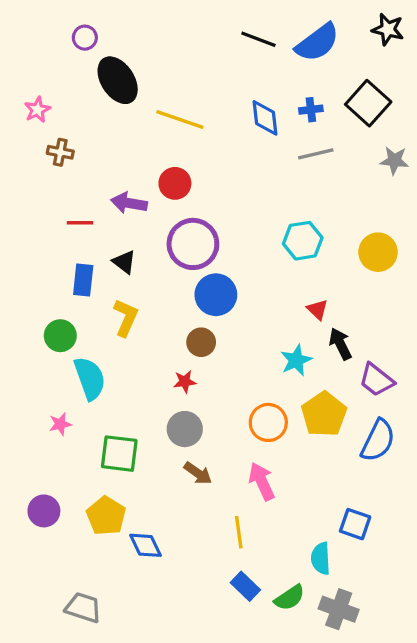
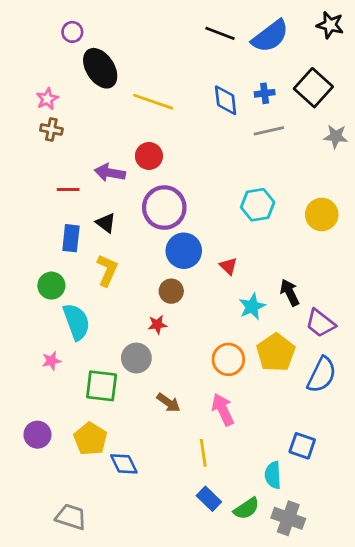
pink star: (37, 110) -> (47, 99), moved
red triangle: (317, 309) -> (228, 266), moved
gray circle: (185, 429) -> (136, 358), moved

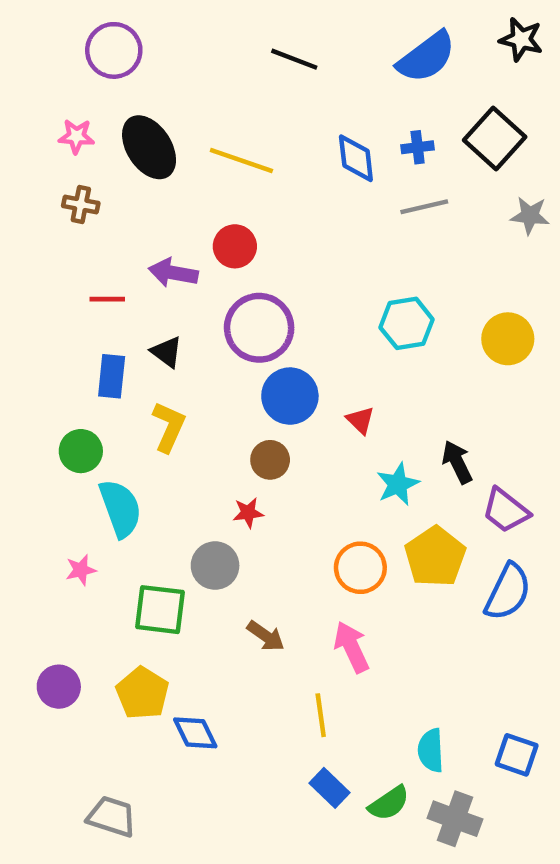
purple circle: (72, 32) -> (114, 50), size x1.6
black line: (220, 33) -> (294, 59), moved
black ellipse: (100, 68) -> (149, 147), moved
pink star: (47, 99) -> (76, 136), moved, turned 30
blue square: (302, 446) -> (517, 755), moved

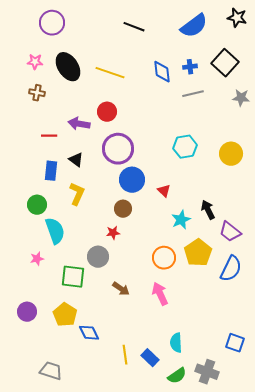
yellow line: (321, 715) -> (125, 355), moved
cyan semicircle: (431, 750) -> (176, 343), moved
green semicircle: (389, 803) -> (177, 376), moved

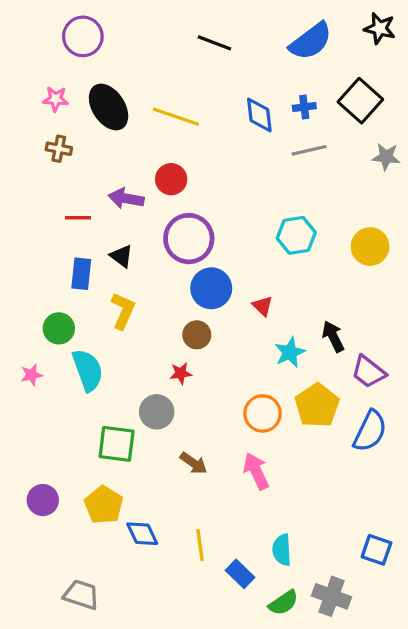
pink star: (37, 259) -> (32, 375), moved
yellow line: (125, 355) -> (200, 545), moved

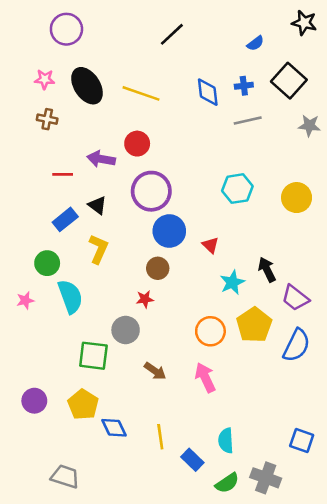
blue semicircle: (311, 41) -> (255, 43), moved, size x0.5
black line: (214, 43) -> (172, 34), turned -64
blue rectangle: (81, 274) -> (65, 219), turned 45

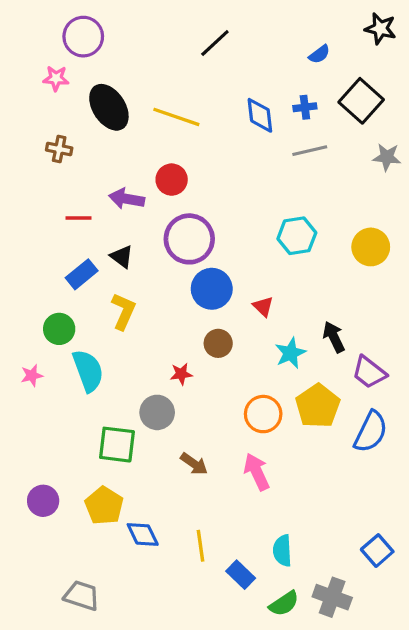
pink star: (45, 79) -> (56, 78), moved
brown circle: (158, 268) -> (218, 343), moved
blue square: (302, 441) -> (377, 551), turned 30

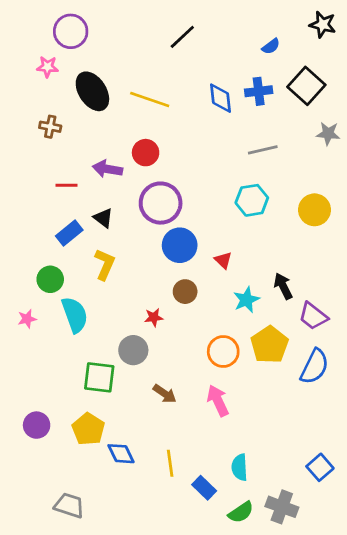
blue cross: (305, 107) -> (259, 91), size x1.4
gray line: (310, 151) -> (263, 150), moved

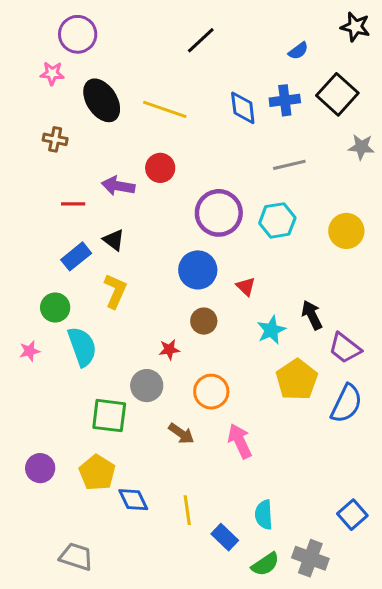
purple circle: (161, 203) -> (219, 213), moved
orange circle: (223, 352) -> (211, 392), moved

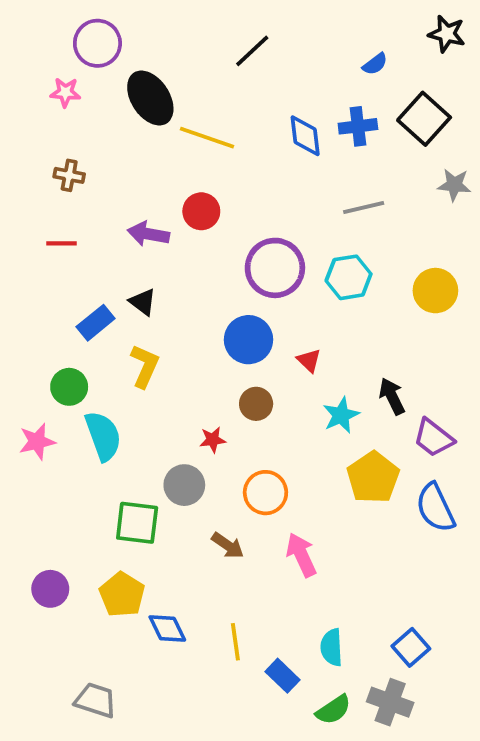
black ellipse: (102, 100) -> (150, 98), moved
red line: (73, 204) -> (62, 243), moved
pink star: (30, 351) -> (37, 442), size x1.4
blue semicircle: (346, 404) -> (435, 508), turned 129
blue square: (352, 515) -> (411, 647), moved

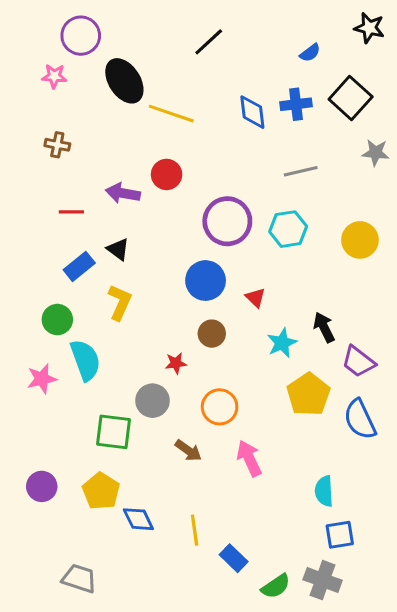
red line: (62, 243) -> (71, 212), moved
pink star: (37, 442) -> (42, 379), moved
cyan semicircle: (332, 647) -> (324, 491), moved
blue square: (411, 647) -> (340, 535), turned 32

